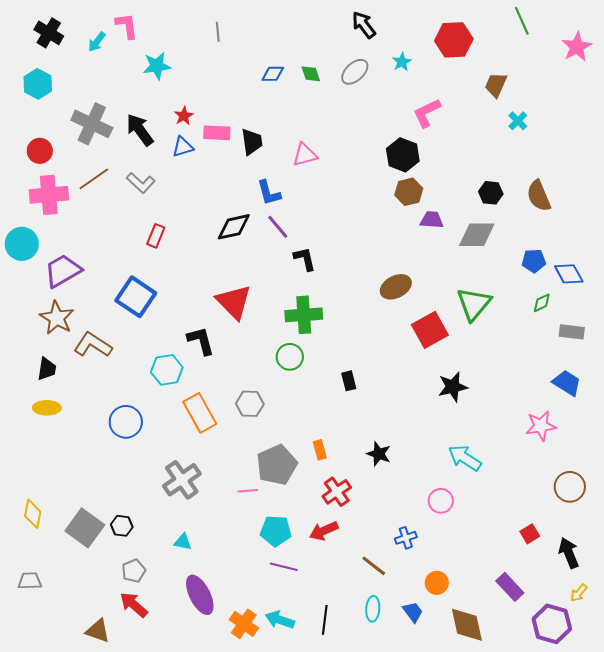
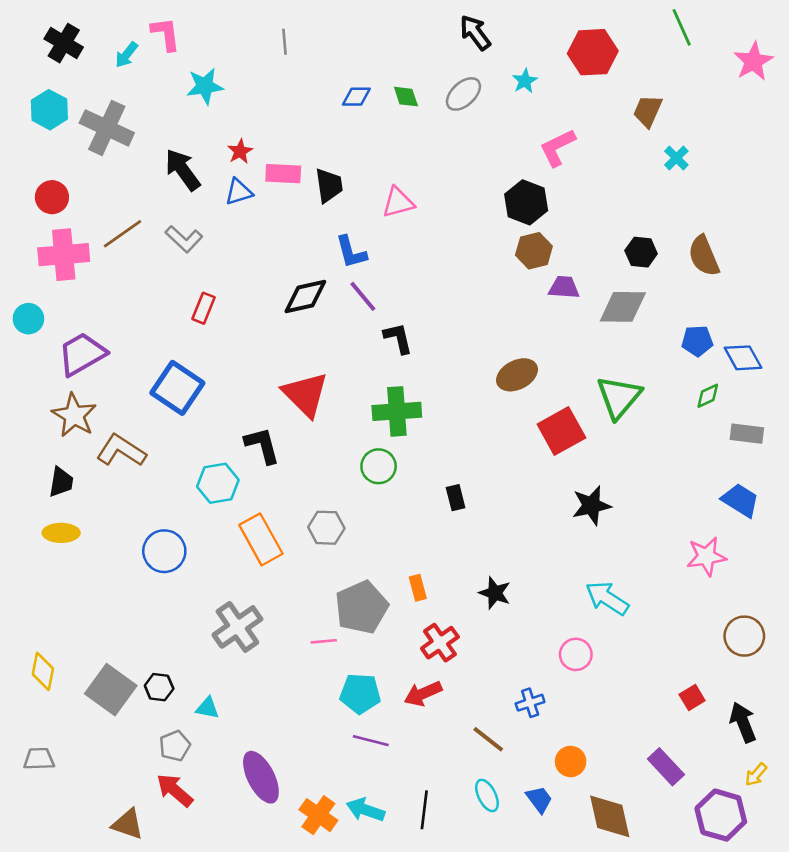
gray cross: (92, 124) -> (107, 128), moved
cyan circle: (22, 244) -> (28, 319), size x0.7
cyan triangle: (183, 542) -> (207, 708), moved
cyan ellipse: (373, 609) -> (487, 795), turned -30

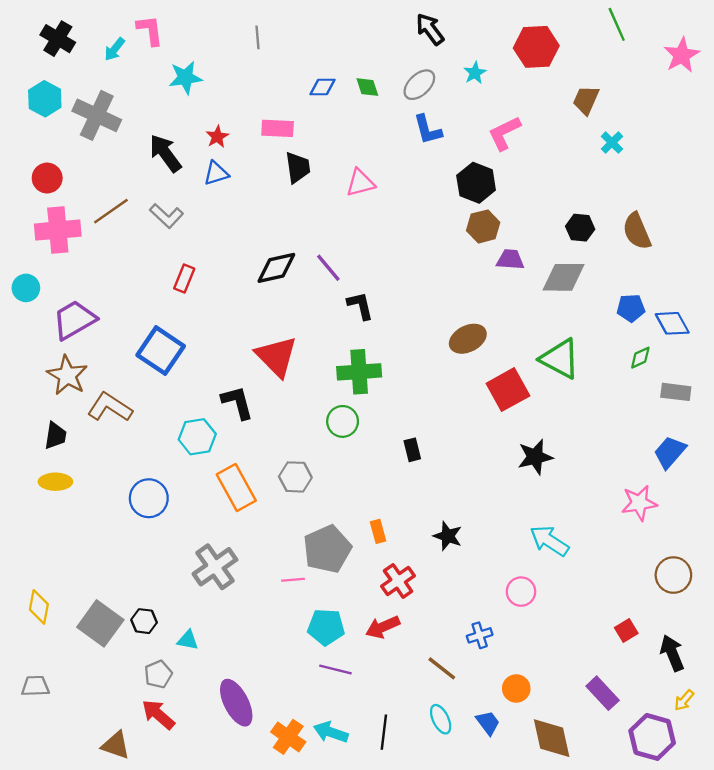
pink rectangle: (283, 174) -> (278, 128), moved
blue L-shape: (351, 252) -> (428, 130), moved
green triangle: (619, 397) -> (560, 359), turned -42
blue trapezoid: (740, 500) -> (670, 452), turned -81

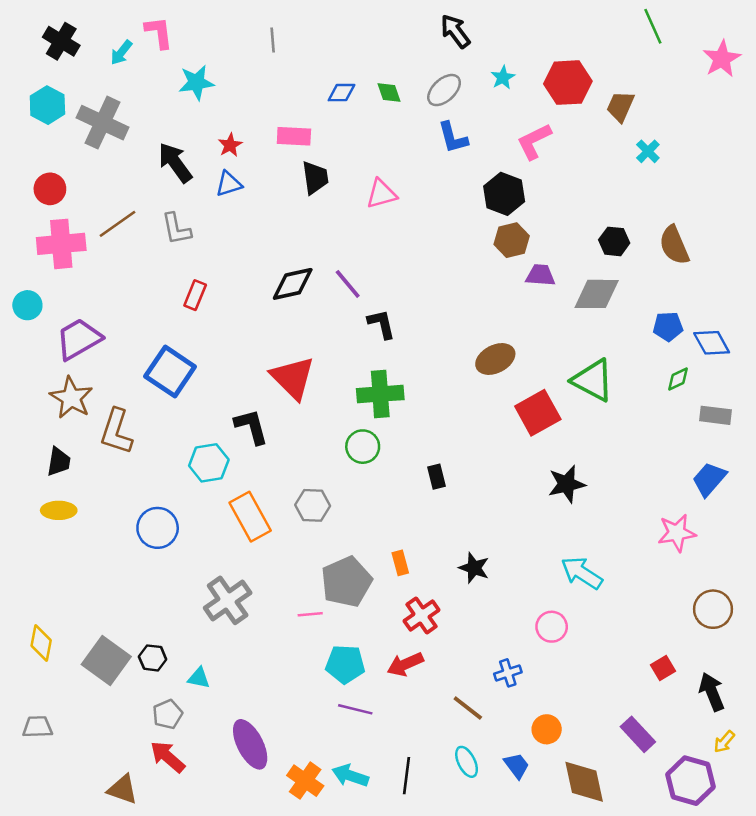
red hexagon: (536, 47) -> (568, 83), moved
gray L-shape: (167, 216) -> (176, 229), turned 36
brown L-shape: (110, 407) -> (116, 432), turned -105

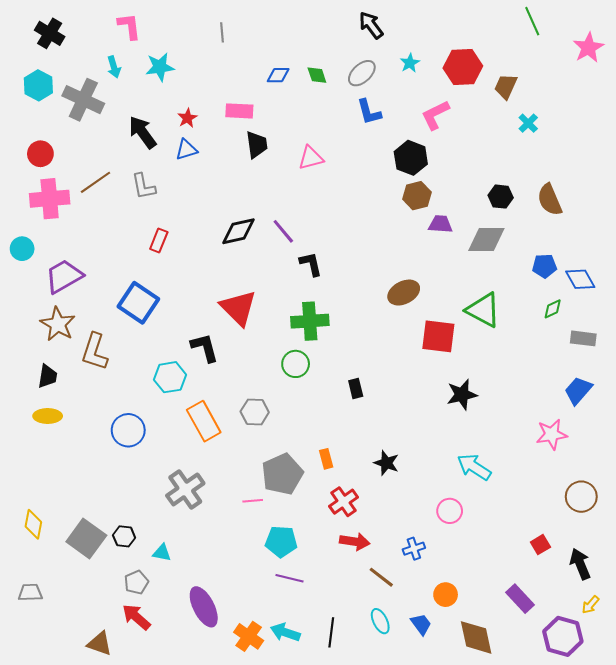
cyan arrow: (121, 53) -> (114, 67), moved, turned -55
red square: (538, 413) -> (438, 336), turned 36
red arrow: (405, 664) -> (355, 542), moved, turned -148

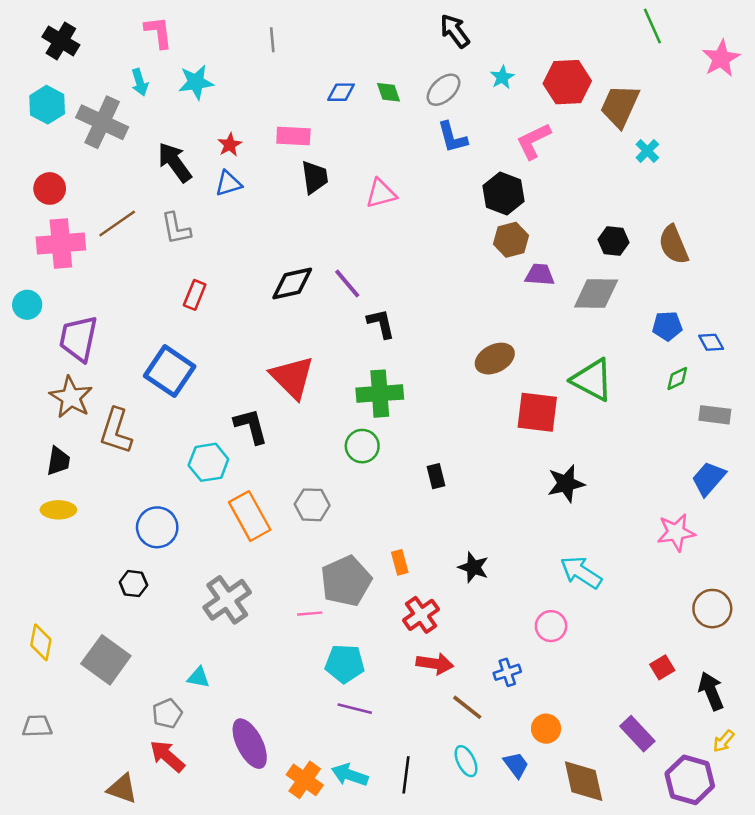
brown trapezoid: (506, 86) -> (620, 106), size x1.4
purple trapezoid: (64, 276) -> (78, 339), turned -48
blue diamond: (580, 279) -> (711, 342), size x0.7
black hexagon: (124, 536) -> (133, 584), moved

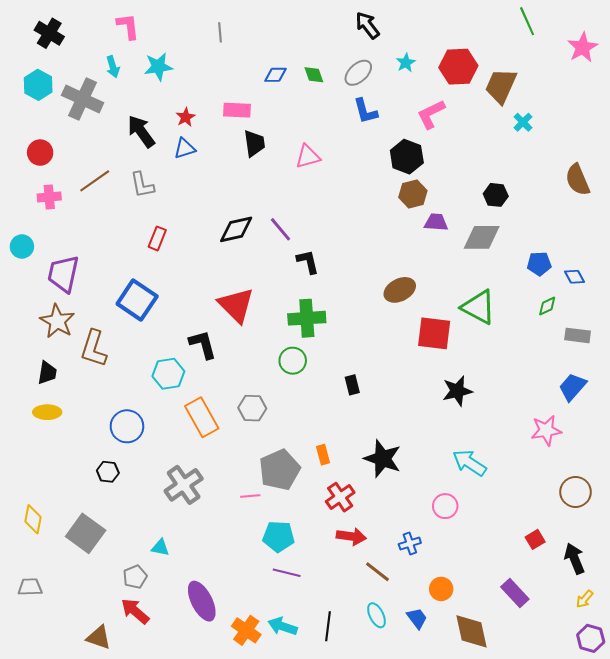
pink cross: (61, 243) -> (49, 197), size x0.6
brown semicircle: (674, 245) -> (578, 180), moved
black star: (473, 567) -> (383, 459), size x1.5
purple hexagon: (690, 780) -> (591, 638), moved, size x0.7

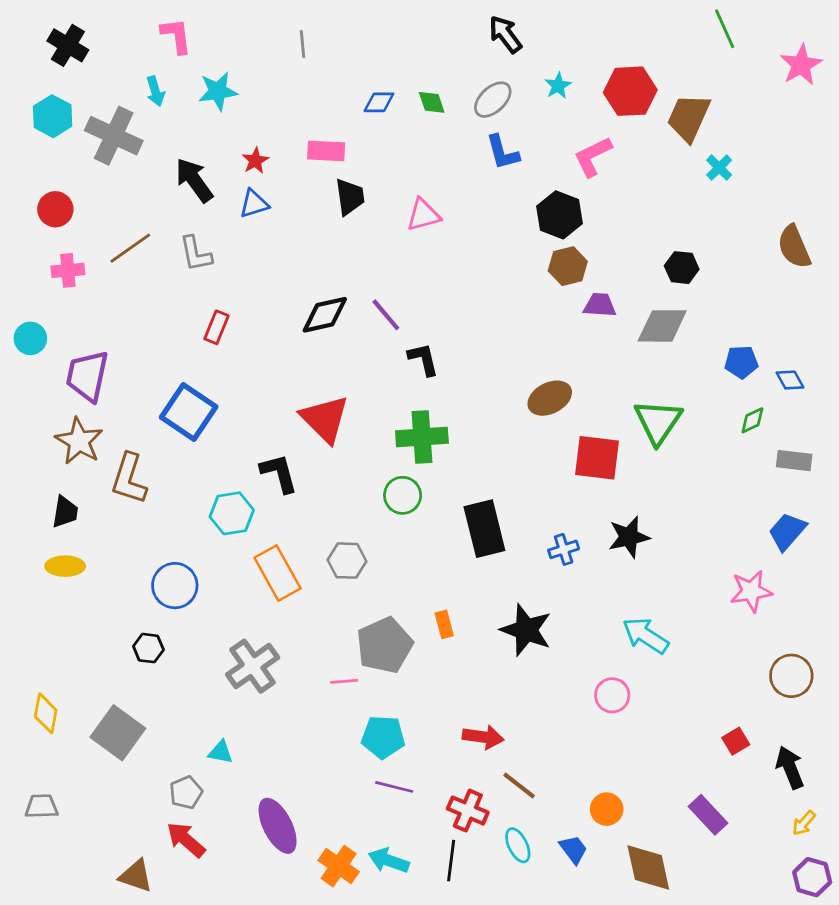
green triangle: (479, 307) -> (658, 422), turned 36
black rectangle: (352, 385) -> (484, 529), size x2.0
red cross: (340, 497) -> (468, 811), moved, turned -32
blue cross: (410, 543) -> (564, 549), moved

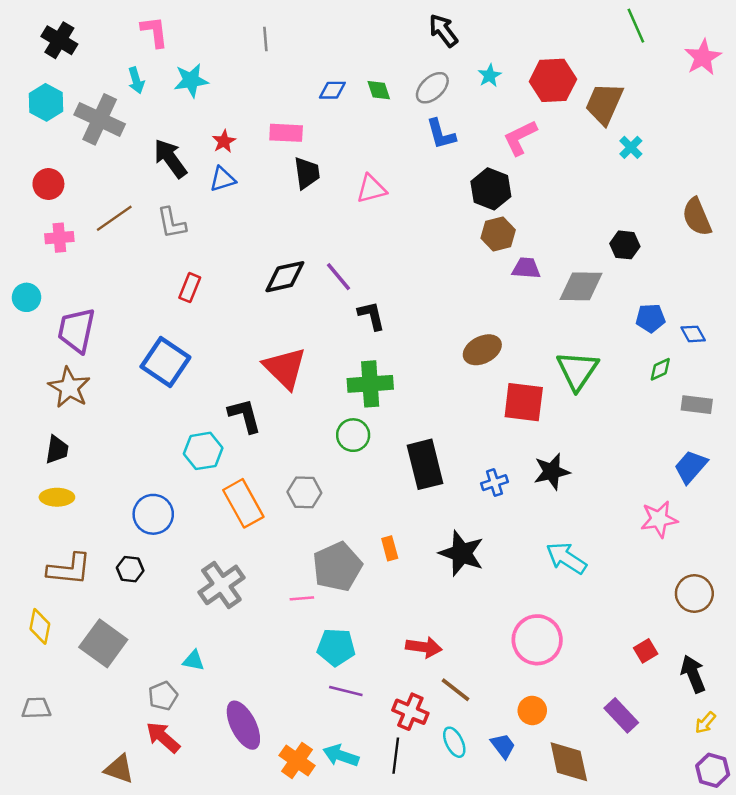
black hexagon: (682, 268) -> (625, 245), moved
brown L-shape: (129, 479) -> (69, 569), moved, turned -102
pink circle: (612, 695) -> (537, 640), moved, size x1.6

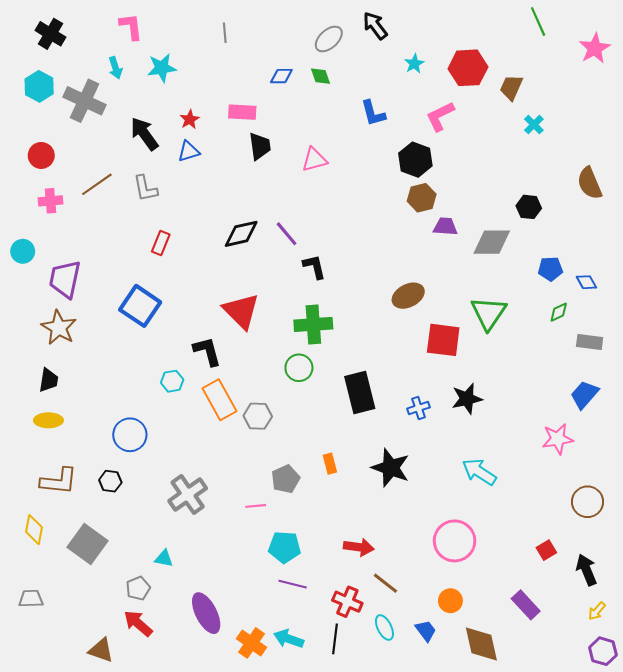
gray ellipse: (432, 88) -> (329, 39), moved
brown trapezoid: (604, 104) -> (511, 87), size x0.7
cyan hexagon: (203, 451) -> (172, 381), size x0.7
orange rectangle: (243, 503) -> (220, 400), moved
gray pentagon: (337, 567) -> (286, 479), size x0.7

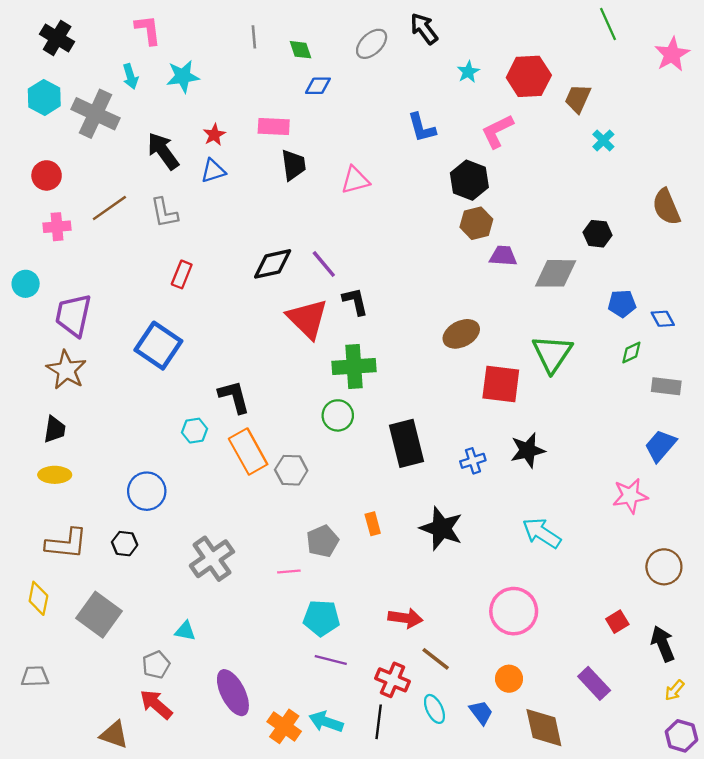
green diamond: (321, 76) -> (300, 50), moved
red triangle: (241, 311) -> (307, 319), moved

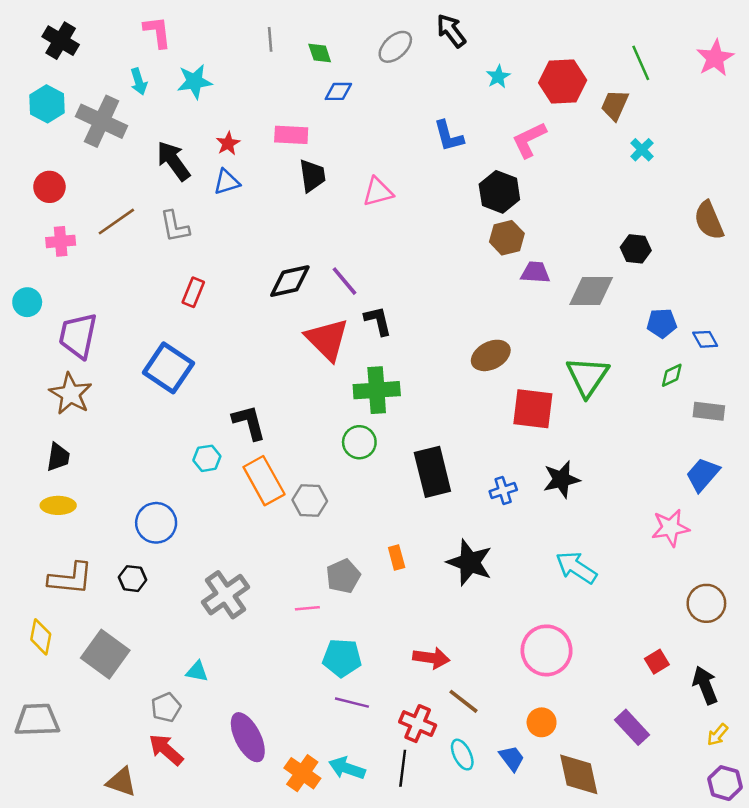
green line: (608, 24) -> (641, 63), moved
gray trapezoid: (35, 676) -> (37, 720), size x1.5

